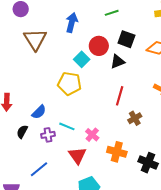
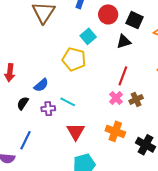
red circle: (99, 46) -> (108, 14), moved
pink cross: (92, 135) -> (116, 98), moved
blue line: (39, 169) -> (25, 140), moved, turned -30

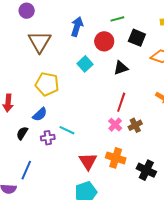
black square: (135, 20) -> (137, 38), moved
yellow pentagon: (74, 59) -> (47, 84), moved
red triangle: (76, 132) -> (88, 161), moved

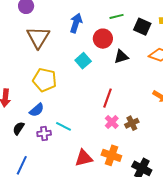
black square: (137, 38) -> (142, 27), moved
black triangle: (121, 68) -> (121, 57), moved
red line: (121, 102) -> (108, 98), moved
red triangle: (88, 161) -> (84, 158), turned 48

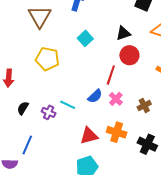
red circle: (103, 39) -> (129, 55), moved
blue semicircle: (37, 110) -> (95, 96), moved
brown cross: (132, 123) -> (144, 106), moved
purple cross: (44, 133) -> (49, 112), turned 32

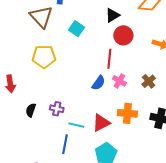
brown triangle: (40, 17) -> (41, 17), moved
cyan line: (68, 105) -> (76, 125), moved
blue line: (27, 145) -> (65, 144), moved

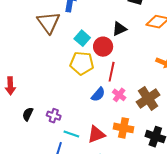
red circle: (123, 35) -> (103, 47), moved
yellow pentagon: (44, 57) -> (82, 63), moved
brown cross: (149, 81) -> (148, 98), size x1.6

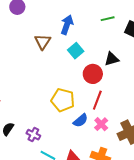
brown triangle: (49, 23) -> (43, 42), size x0.7
cyan square: (82, 38) -> (76, 51), moved
yellow pentagon: (82, 63) -> (63, 100), moved

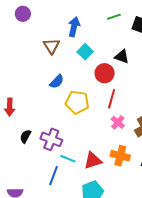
black triangle: (112, 59) -> (122, 57), turned 42
blue semicircle: (81, 120) -> (57, 82), moved
purple cross: (33, 135) -> (51, 139), size x1.5

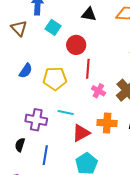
black triangle: (122, 57) -> (89, 14), moved
blue semicircle: (57, 82) -> (26, 71), moved
black semicircle: (25, 136) -> (20, 145), moved
cyan line: (68, 159) -> (66, 113), moved

